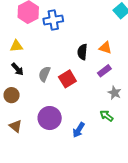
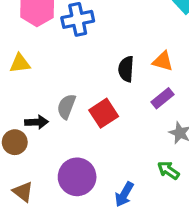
black arrow: (17, 69) -> (36, 122), moved, turned -48

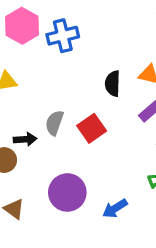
blue arrow: (124, 194) -> (115, 208), turned 30

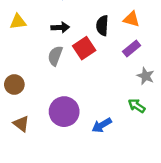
red square: (92, 128) -> (84, 48), moved
black arrow: (25, 139) -> (60, 27), moved

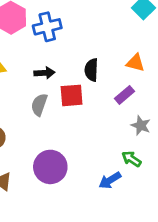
orange triangle: (131, 19) -> (135, 63), moved
red square: (84, 48) -> (72, 95), turned 30
blue arrow: (102, 125) -> (110, 180), moved

